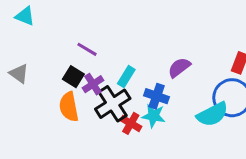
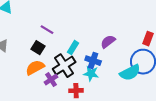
purple cross: (93, 84) -> (51, 80), moved
orange semicircle: (69, 107) -> (35, 68), turned 72
red cross: (131, 123) -> (76, 91), moved, turned -32

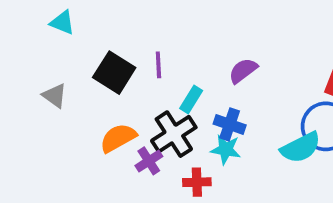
purple line: (47, 30) -> (158, 65), moved, turned 56
purple semicircle: (108, 42) -> (243, 71), moved
black square: (38, 48) -> (114, 73), moved, size x1.5

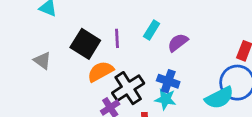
cyan rectangle: (191, 99) -> (152, 30), moved
orange semicircle: (118, 138) -> (100, 72), moved

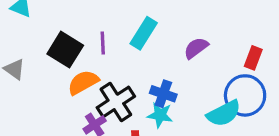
cyan rectangle: (152, 30) -> (144, 33), size x1.4
purple semicircle: (178, 43) -> (196, 48), moved

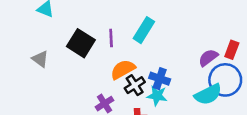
purple semicircle: (196, 48) -> (208, 58), moved
orange semicircle: (83, 82) -> (123, 69), moved
black cross: (116, 102) -> (135, 85), moved, size x0.7

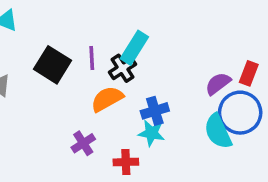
blue cross: (160, 79) -> (155, 111), turned -36
black cross: (135, 85) -> (122, 68), moved
cyan semicircle: (208, 94) -> (218, 131), turned 92

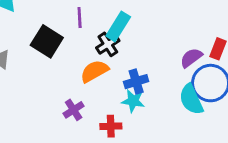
purple line: (92, 58) -> (80, 18), moved

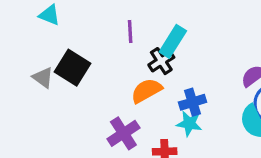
black square: (47, 41) -> (73, 68), moved
purple cross: (74, 110) -> (123, 133), size x1.4

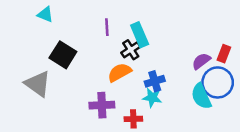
cyan rectangle: (173, 41) -> (140, 35), turned -55
gray triangle: (43, 77) -> (38, 84), moved, size x1.6
purple cross: (123, 133) -> (102, 105), turned 30

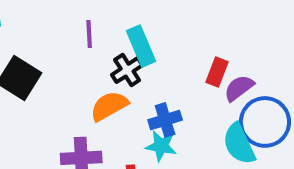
red rectangle: (224, 54) -> (217, 72), moved

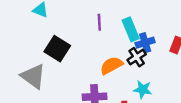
black cross: (127, 70) -> (137, 57), moved
blue cross: (165, 120) -> (145, 43), moved

